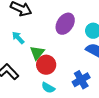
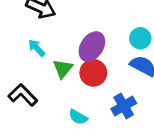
purple ellipse: (65, 24) -> (92, 47), moved
red circle: (46, 65) -> (93, 73), moved

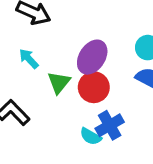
blue cross: (124, 106) -> (110, 125), moved
cyan semicircle: (78, 117) -> (91, 136), moved

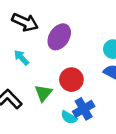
purple ellipse: (92, 57) -> (59, 37), moved
green triangle: (59, 82) -> (43, 93), moved

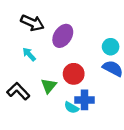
blue cross: (84, 109) -> (85, 100), turned 30

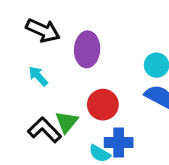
purple ellipse: (63, 36) -> (87, 49), turned -30
black L-shape: (18, 91) -> (44, 130), moved

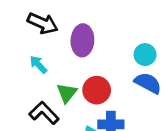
green triangle: (67, 122) -> (67, 93), moved

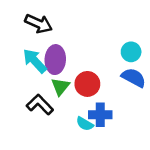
purple ellipse: (82, 40) -> (55, 60), moved
cyan arrow: (38, 65) -> (35, 61), size x1.5

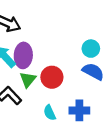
blue cross: (100, 115) -> (79, 110), moved
cyan semicircle: (85, 124) -> (50, 113), turned 35

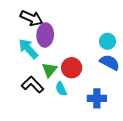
purple ellipse: (23, 55) -> (45, 35), moved
cyan semicircle: (50, 113) -> (61, 89), moved

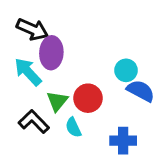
cyan circle: (107, 41) -> (126, 70), moved

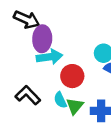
cyan arrow: (28, 72) -> (49, 57), moved, turned 125
green triangle: (57, 101) -> (75, 106), moved

